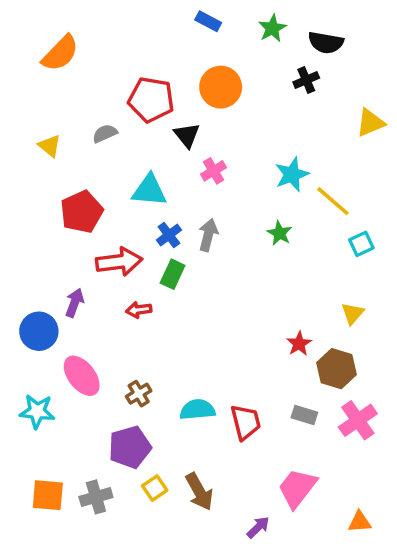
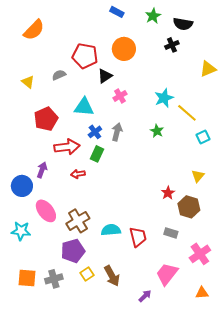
black triangle: (187, 135) -> (105, 76), turned 35
brown cross: (139, 394) -> (78, 221), size x1.6
pink cross: (358, 420) -> (200, 254), moved

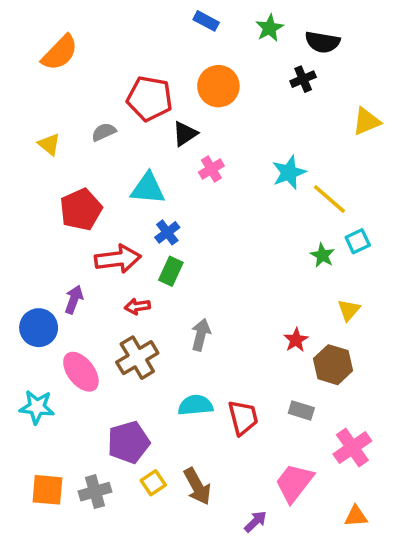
green star: (157, 131) -> (322, 255), moved
gray arrow: (117, 132) -> (201, 335), moved
brown cross: (78, 221) -> (137, 358), moved

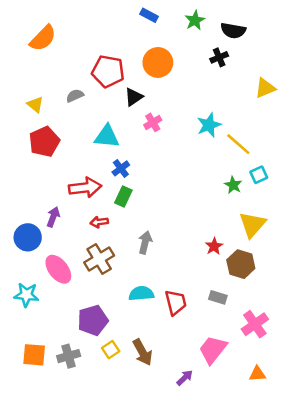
red pentagon: (81, 210) -> (44, 142), moved
yellow triangle: (349, 310) -> (252, 225), size x1.6

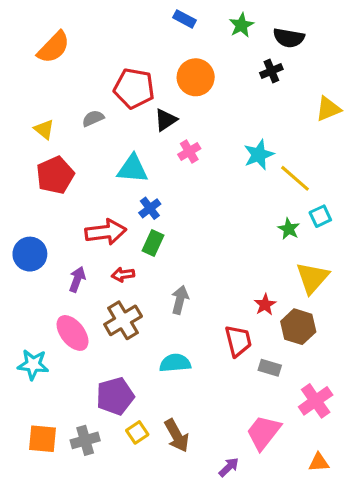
purple arrow: (53, 217) -> (77, 279), moved
blue circle: (28, 237) -> (30, 254), moved
red trapezoid: (176, 302) -> (238, 341), moved

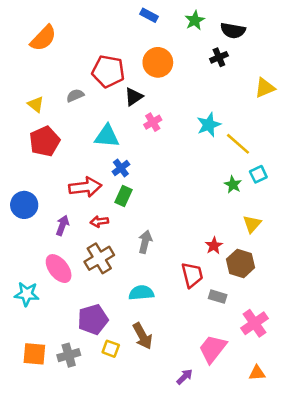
yellow triangle: (312, 278) -> (252, 224), size x0.7
yellow square: (137, 432) -> (111, 349), turned -36
brown arrow: (177, 436) -> (143, 336), moved

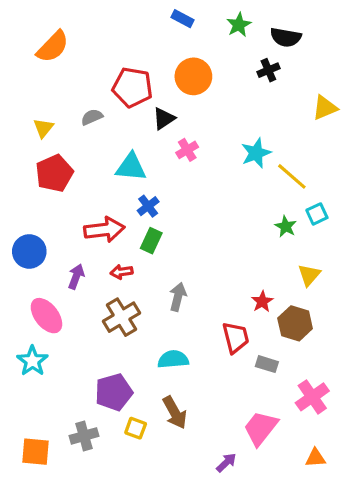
yellow triangle: (36, 104) -> (43, 128), turned 30
pink ellipse: (59, 269) -> (46, 316), moved
cyan star: (27, 294) -> (32, 361), turned 30
orange square: (34, 354) -> (36, 452), moved

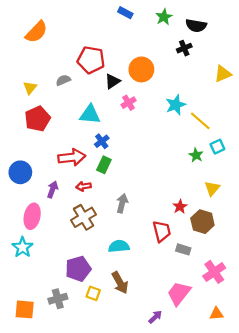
orange circle: (193, 76) -> (141, 69), moved
pink ellipse: (46, 316) -> (32, 216), turned 50

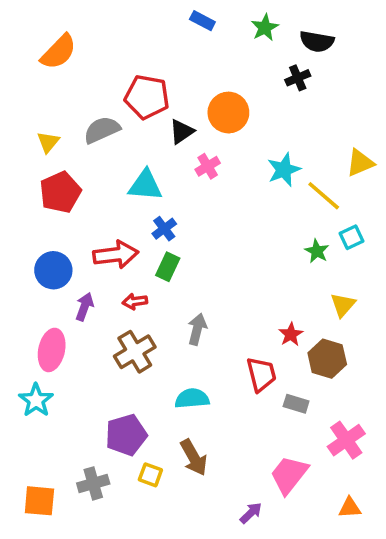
yellow triangle: (223, 74) -> (360, 163), moved
gray semicircle: (63, 80) -> (102, 130), size x1.5
blue circle: (20, 172) -> (53, 270), moved

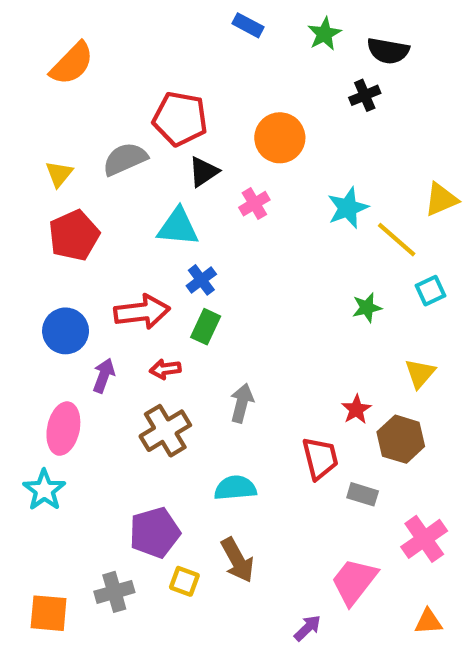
black triangle: (182, 132) -> (203, 172), moved
green star: (317, 251) -> (367, 308), moved, turned 30

